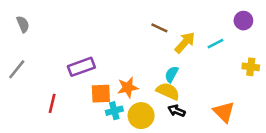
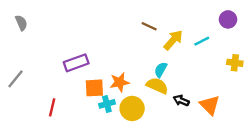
gray line: (17, 69) -> (16, 79), moved
red line: (52, 103) -> (52, 107), moved
black arrow: (176, 111) -> (181, 101), moved

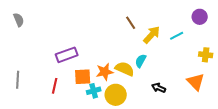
brown line: (149, 26) -> (131, 23), turned 32
gray line: (16, 79) -> (18, 80), moved, turned -36
yellow semicircle: (157, 86) -> (125, 69), moved
orange triangle: (210, 105) -> (196, 82), moved
red line: (52, 107) -> (55, 86), moved

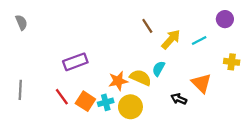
orange square: (83, 77) -> (85, 101), moved, turned 36
orange triangle: (196, 82) -> (201, 83), moved
red line: (55, 86) -> (62, 97), turned -49

